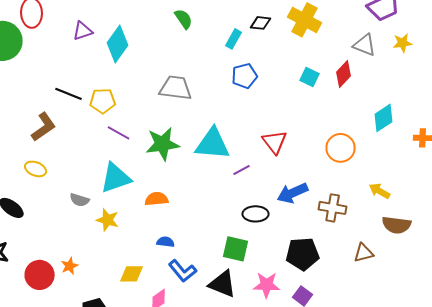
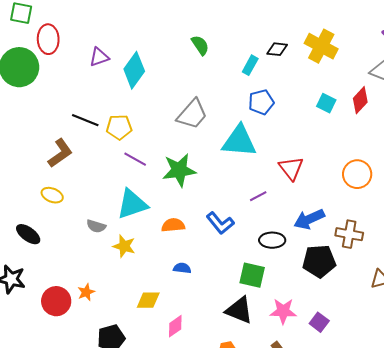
gray trapezoid: (176, 88) -> (192, 114), turned 124
cyan triangle: (213, 144) -> (239, 141), moved
black pentagon: (303, 254) -> (319, 261), moved
blue L-shape: (183, 271) -> (220, 223), moved

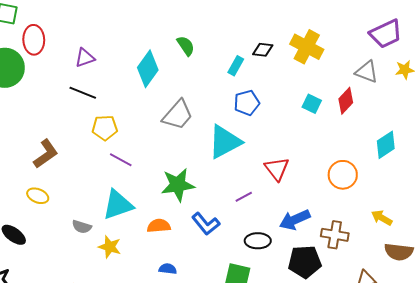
cyan diamond: (134, 70) -> (148, 69), moved
black line: (85, 120) -> (83, 93), moved
cyan triangle: (239, 141) -> (225, 142), turned -33
green star: (179, 170) -> (178, 185), moved

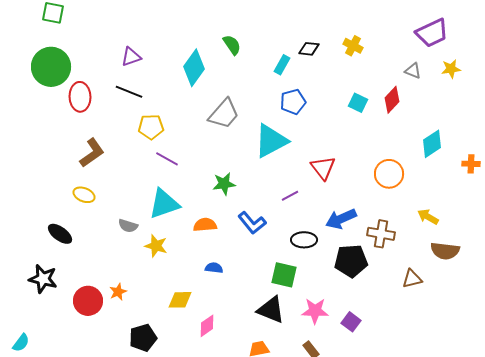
red ellipse: (34, 40) -> (80, 97), moved
yellow cross: (307, 47) -> (353, 46), size x0.6
gray triangle: (367, 72) -> (413, 71), size x0.7
green star: (178, 185) -> (224, 184), size x0.7

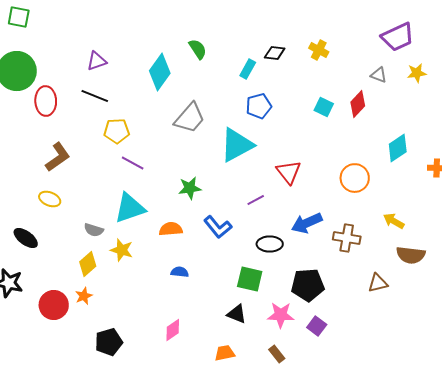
black pentagon: (351, 261) -> (308, 285), moved
yellow diamond: (180, 300) -> (88, 264), moved, turned -40
black triangle: (271, 310) -> (237, 314), size x0.7

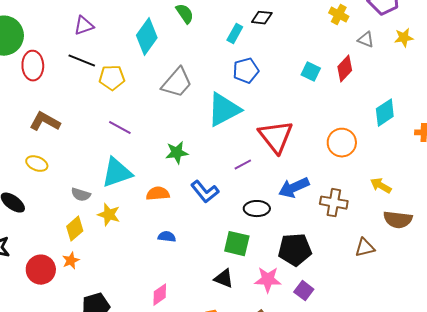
yellow cross: (319, 50) -> (339, 15), moved
yellow pentagon: (117, 131) -> (112, 78), moved
brown L-shape: (58, 157) -> (45, 122), turned -116
red triangle: (289, 172) -> (276, 137), size x1.4

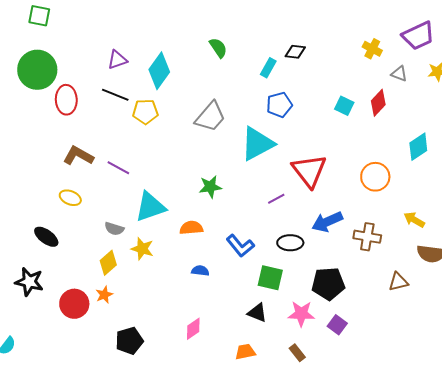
cyan diamond: (147, 37) -> (159, 71), moved
purple line: (120, 128) -> (118, 168), moved
blue L-shape: (205, 192) -> (240, 246), moved

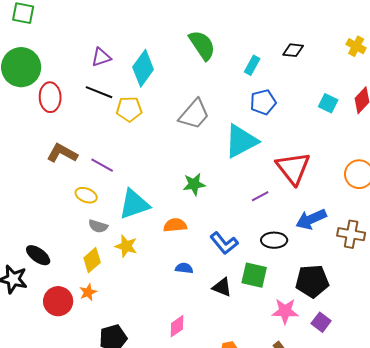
green semicircle: (218, 48) -> (202, 45), size x1.5
black diamond: (295, 52) -> (293, 50), moved
yellow ellipse: (70, 198) -> (86, 195), moved
black ellipse: (46, 237) -> (38, 255), moved
black triangle: (257, 313) -> (222, 287), moved

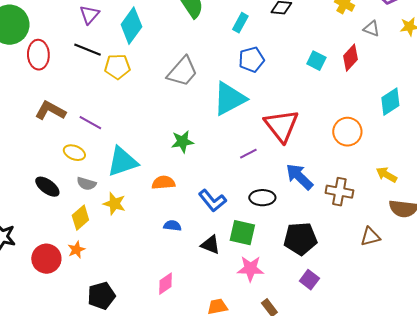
purple triangle: (101, 57) -> (89, 15), turned -30
blue arrow: (311, 219) -> (299, 177), turned 68
black ellipse: (38, 255) -> (47, 187), moved
pink star: (285, 311) -> (250, 269), moved

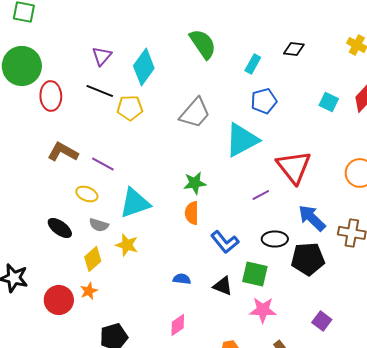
orange semicircle: (163, 183) -> (192, 213), moved, turned -85
blue semicircle: (172, 226) -> (182, 279), moved
black pentagon: (300, 239) -> (308, 259), moved

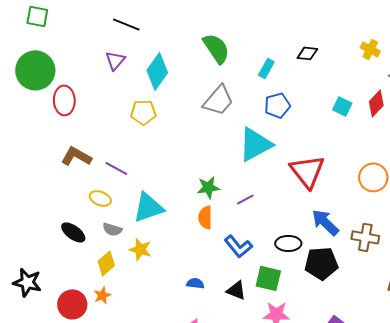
black line: (100, 91) -> (126, 24), moved
gray trapezoid: (195, 113) -> (218, 100), moved
purple line: (261, 195) -> (245, 199), moved

